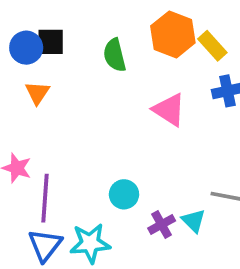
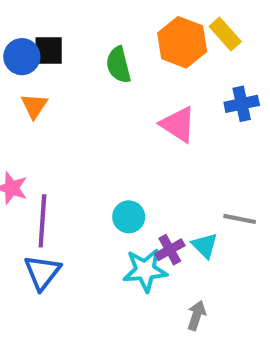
yellow rectangle: (212, 46) -> (225, 34), moved
cyan star: (90, 243) -> (145, 270), moved

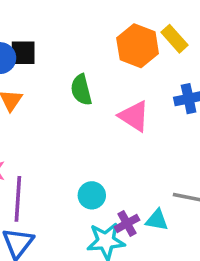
green semicircle: (118, 65) -> (81, 90), moved
cyan triangle: (205, 246) -> (157, 220), turned -35

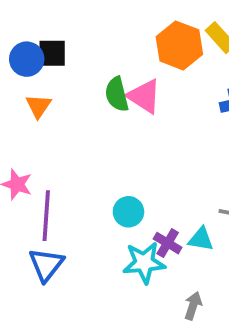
pink triangle: (134, 116) -> (144, 96), moved
purple cross: (127, 223) -> (168, 243), turned -30

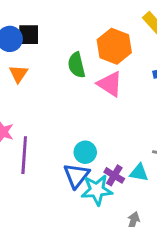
orange hexagon: (179, 45) -> (114, 46), moved
pink triangle: (144, 96) -> (110, 84), moved
blue triangle: (46, 265) -> (77, 175), moved

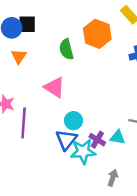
pink triangle: (110, 84) -> (54, 87), moved

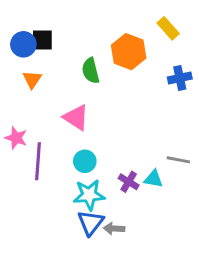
cyan circle: (73, 121) -> (85, 161), moved
blue triangle: (66, 140) -> (91, 223), moved
cyan star: (83, 152) -> (89, 195), moved
gray arrow: (113, 178) -> (114, 229), moved, turned -105

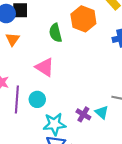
cyan circle: (85, 161) -> (37, 99), moved
cyan triangle: (153, 179) -> (102, 112), turned 32

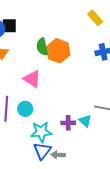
orange hexagon: (83, 19) -> (58, 51), moved
purple cross: (83, 114) -> (68, 123), turned -32

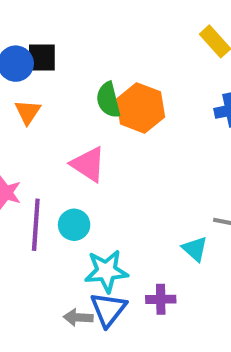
purple cross: (68, 123) -> (161, 299), moved
gray arrow: (58, 155) -> (78, 317), moved

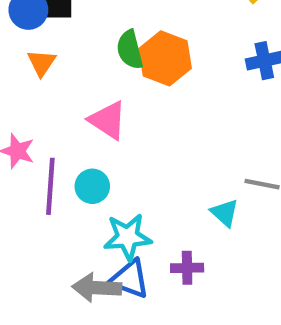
blue triangle: (108, 309) -> (130, 279), turned -48
gray arrow: (78, 317) -> (97, 288), size x1.5

